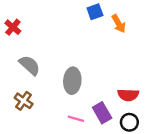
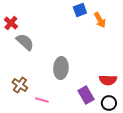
gray semicircle: (30, 65) -> (25, 42), moved
pink line: (76, 119) -> (42, 100), moved

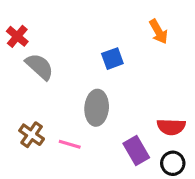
blue square: (80, 10) -> (112, 59), moved
pink line: (42, 100) -> (70, 144), moved

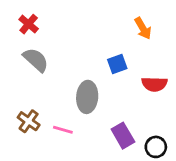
red cross: (17, 36) -> (29, 24), moved
blue square: (112, 59) -> (117, 64), moved
red semicircle: (171, 127) -> (154, 84), moved

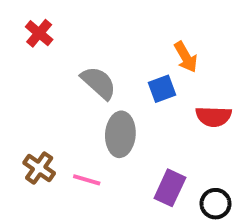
orange arrow: (143, 28) -> (186, 57), moved
gray semicircle: (36, 60) -> (99, 83), moved
purple rectangle: (123, 136) -> (170, 188), turned 55

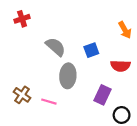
red cross: (39, 33) -> (22, 19), turned 32
orange arrow: (186, 57) -> (125, 30), moved
purple rectangle: (170, 188) -> (103, 95), moved

